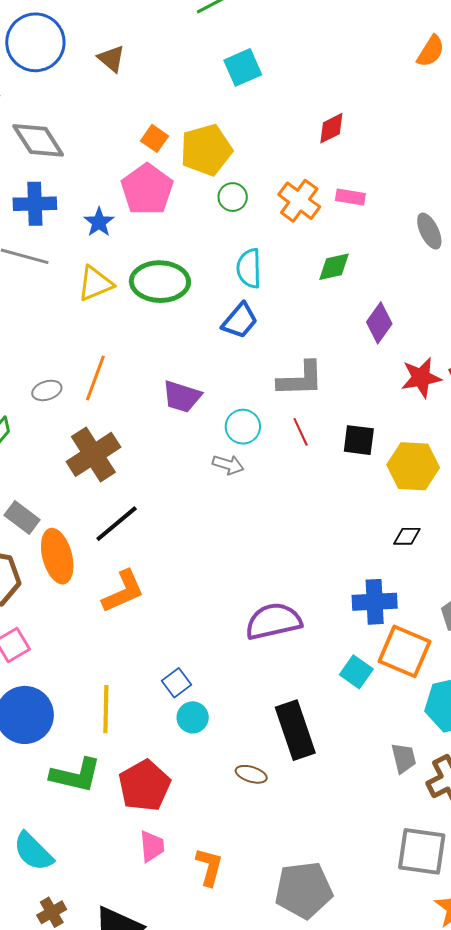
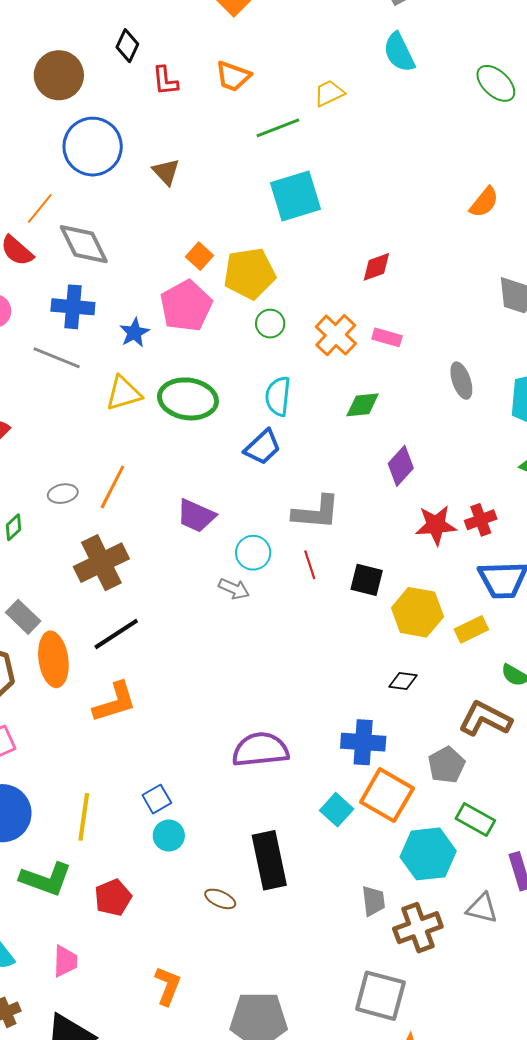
cyan square: (243, 67) -> (295, 196), size x1.4
red pentagon: (145, 786) -> (113, 898), size x0.7
pink trapezoid: (152, 846) -> (65, 961), moved

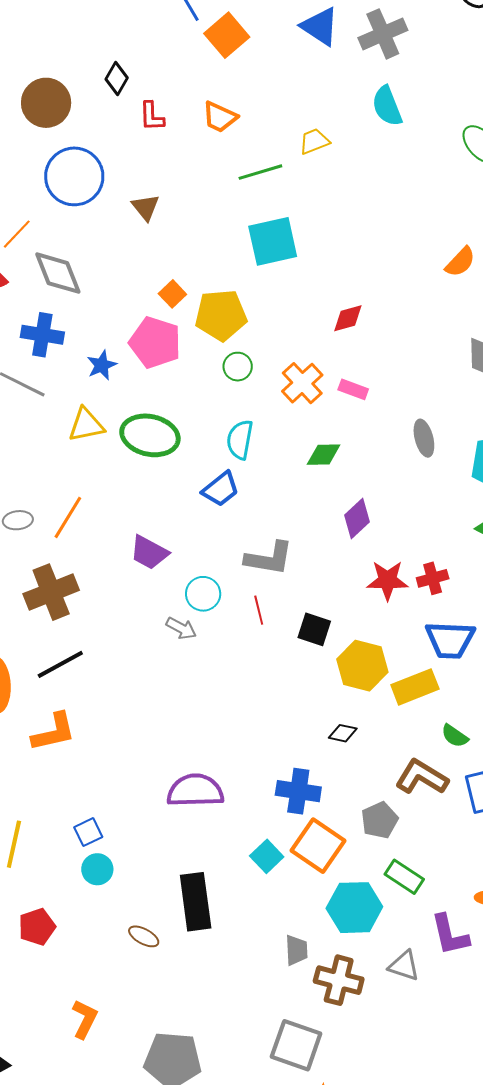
pink pentagon: (186, 306) -> (155, 343), turned -30
yellow rectangle: (471, 629) -> (415, 687), size x1.4
brown cross: (418, 928) -> (339, 980), turned 30

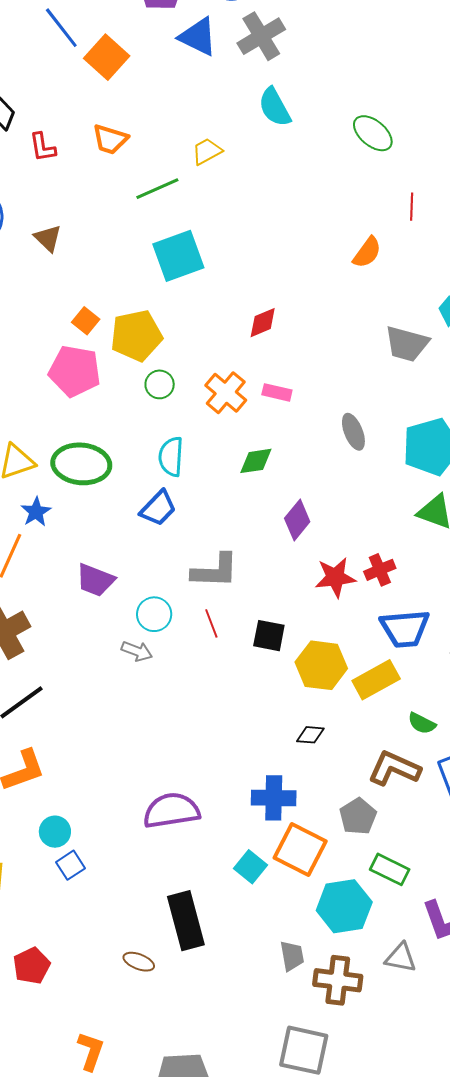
blue star: (102, 365) -> (36, 512), moved
cyan circle: (97, 869) -> (55, 832), moved

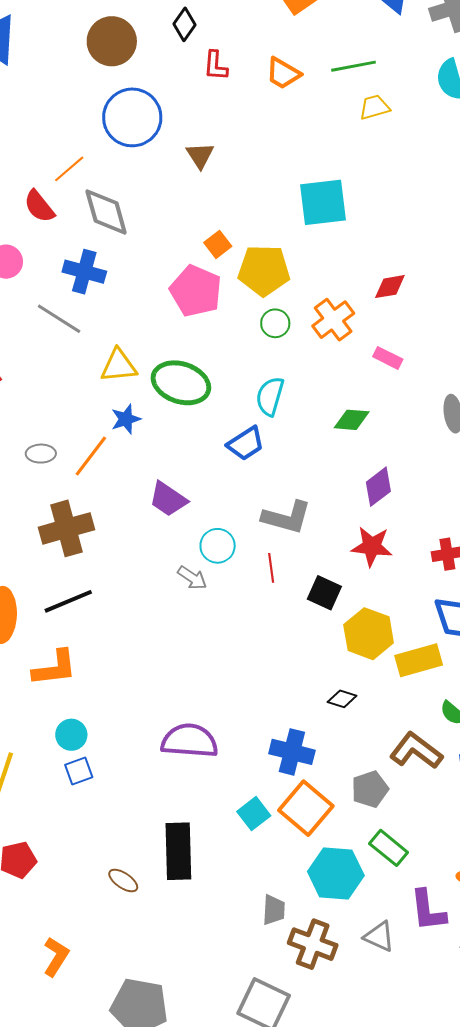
green line: (157, 189) -> (354, 66), moved
orange cross: (226, 393) -> (333, 320), moved
red star: (335, 577) -> (372, 546), moved

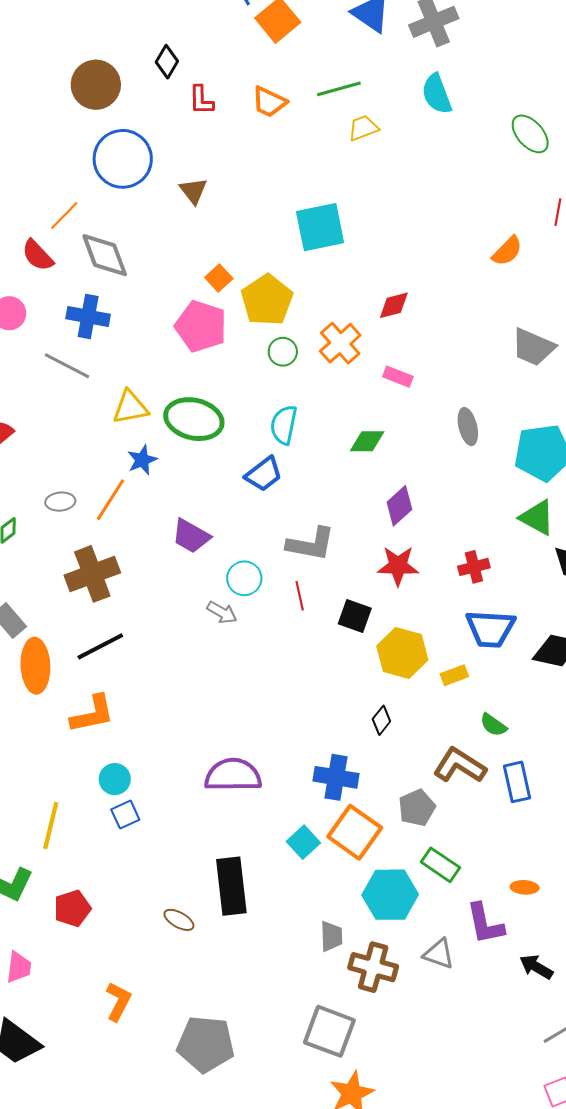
yellow pentagon: (264, 270) -> (267, 300), turned -30
yellow rectangle: (419, 660) -> (454, 675), size x0.6
black diamond: (342, 699) -> (381, 720), turned -64

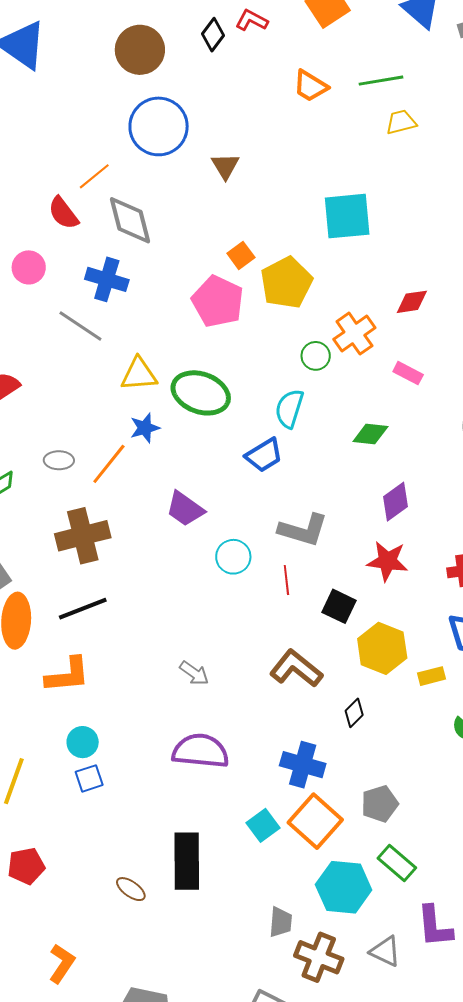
red L-shape: (201, 100) -> (252, 20), moved, turned 112
green circle: (283, 352) -> (316, 356), moved
gray arrow: (222, 612) -> (194, 673), moved
brown L-shape: (460, 766) -> (296, 669), moved

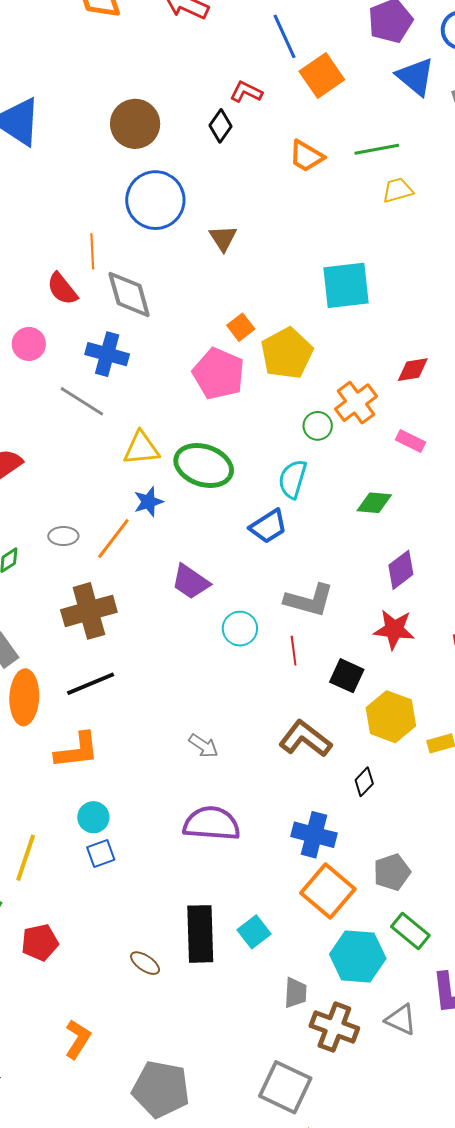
black diamond: (213, 35) -> (221, 126), moved
orange line: (94, 176) -> (92, 251), turned -52
cyan square: (263, 825) -> (254, 932), moved

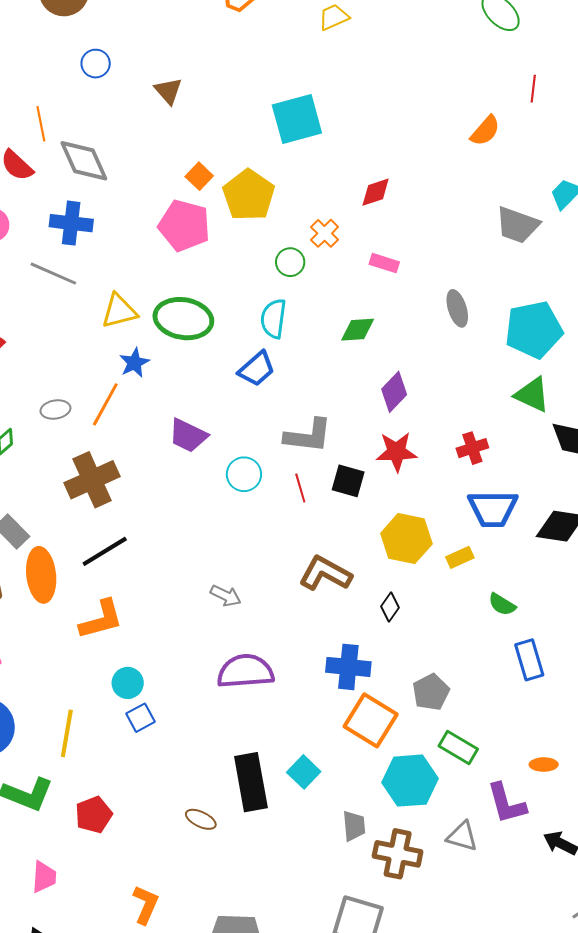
blue circle: (155, 200) -> (96, 64), size x0.5
orange cross: (356, 403) -> (325, 233), size x0.7
black square: (347, 676) -> (348, 481), moved

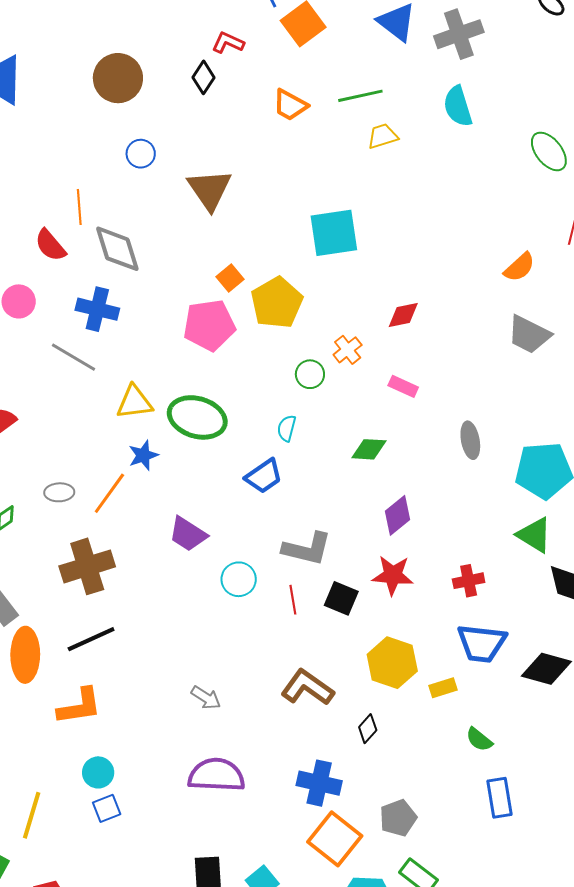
brown triangle: (168, 91) -> (210, 190), size x1.6
gray trapezoid: (517, 225) -> (529, 334), moved
pink pentagon: (184, 226) -> (209, 325), turned -30
cyan semicircle: (273, 319) -> (287, 428), size x0.7

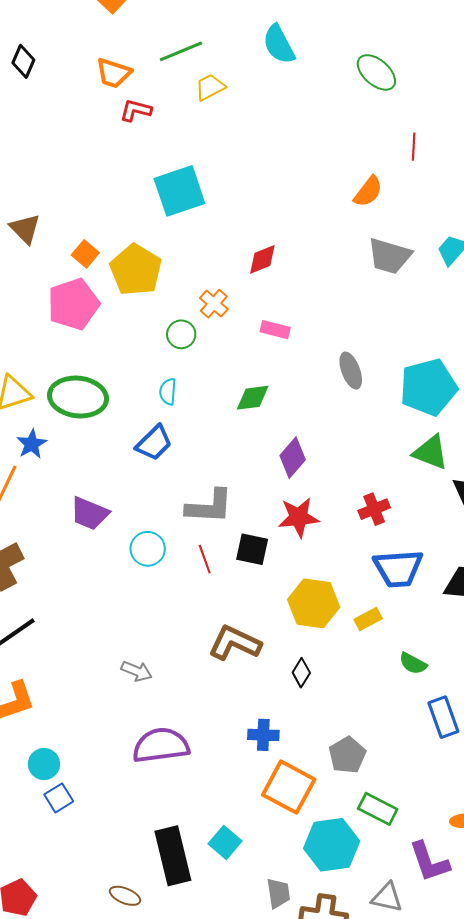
red L-shape: (228, 43) -> (136, 110), moved
brown triangle: (210, 190) -> (25, 229), moved, size x0.7
blue cross: (319, 783) -> (263, 735), size x0.7

